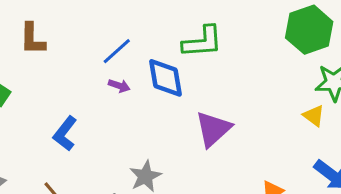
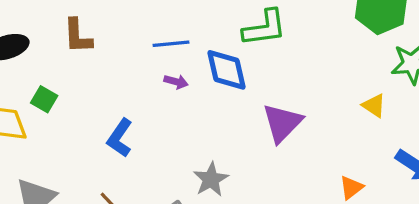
blue line: (117, 51) -> (171, 44), turned 40
yellow triangle: (314, 116) -> (374, 106), moved

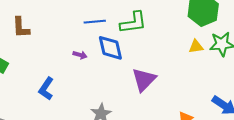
blue line: (171, 44) -> (95, 22), moved
yellow triangle: (374, 106) -> (196, 46), moved, turned -42

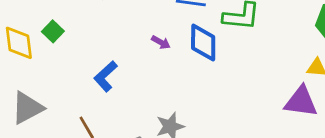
purple triangle: (144, 80) -> (301, 102), moved, turned 40

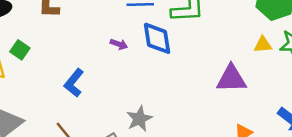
purple triangle: (301, 102) -> (231, 79), moved

